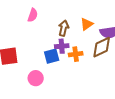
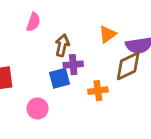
brown arrow: (64, 28) -> (62, 45), moved
orange cross: (76, 54) -> (98, 91), moved

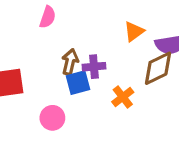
brown arrow: (62, 45) -> (70, 62), moved
orange cross: (98, 91) -> (123, 97), turned -30

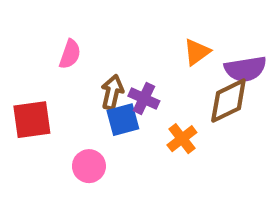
pink semicircle: (48, 17) -> (70, 54), moved
purple cross: (94, 67) -> (144, 99), turned 30

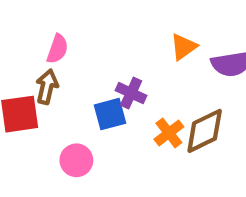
brown arrow: (112, 92) -> (47, 87), moved
brown diamond: (228, 101) -> (205, 131), moved

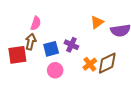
blue square: (110, 114) -> (51, 49), moved
pink circle: (76, 160) -> (55, 70), moved

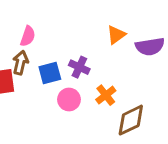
brown diamond: (107, 63) -> (131, 120), moved
pink circle: (55, 70) -> (69, 100), moved

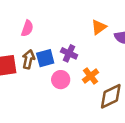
brown arrow: (20, 63) -> (28, 59), moved

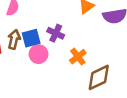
pink circle: (61, 80) -> (39, 54), moved

